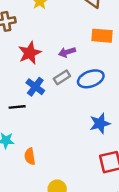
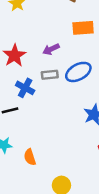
gray rectangle: (62, 77) -> (50, 75), turned 35

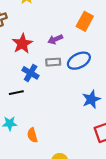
orange rectangle: (83, 28) -> (85, 21), turned -60

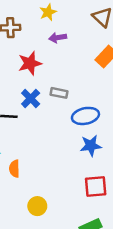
purple arrow: (55, 39) -> (58, 38), moved
blue ellipse: (79, 61) -> (85, 116), moved

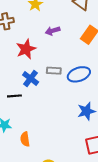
purple arrow: (58, 38) -> (53, 31), moved
blue ellipse: (85, 116) -> (79, 74), moved

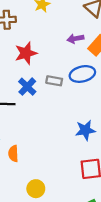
purple arrow: (53, 31) -> (75, 39), moved
blue ellipse: (79, 74) -> (82, 74), moved

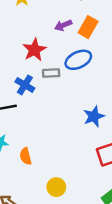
red star: (26, 53) -> (34, 50), moved

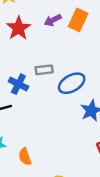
red star: (34, 50) -> (18, 28), moved
blue ellipse: (78, 60) -> (72, 83), moved

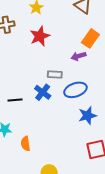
purple arrow: (53, 20) -> (78, 56), moved
blue cross: (18, 84) -> (43, 92), moved

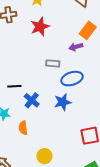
blue cross: (43, 92) -> (32, 100), moved
blue star: (88, 116) -> (63, 102), moved

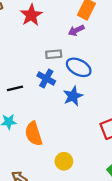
blue ellipse: (72, 79) -> (79, 67), turned 55
blue cross: (32, 100) -> (46, 78), moved
orange semicircle: (23, 128) -> (34, 134), size x1.5

